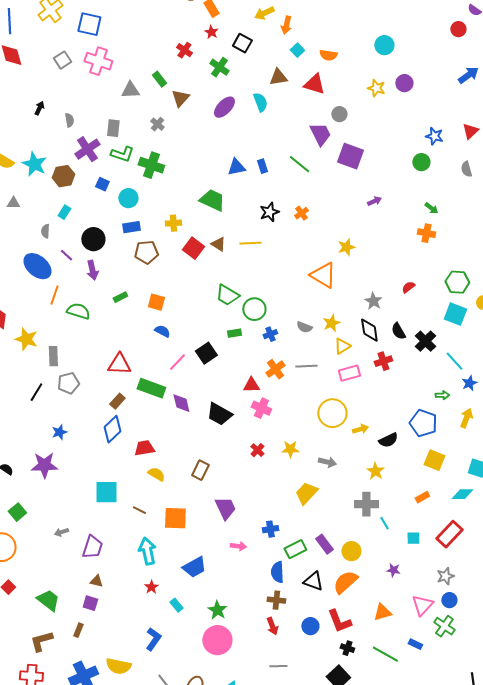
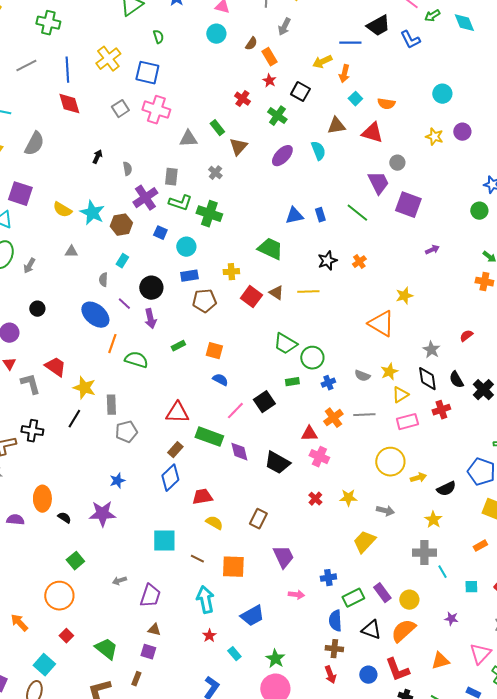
black line: (36, 392) -> (74, 419), moved

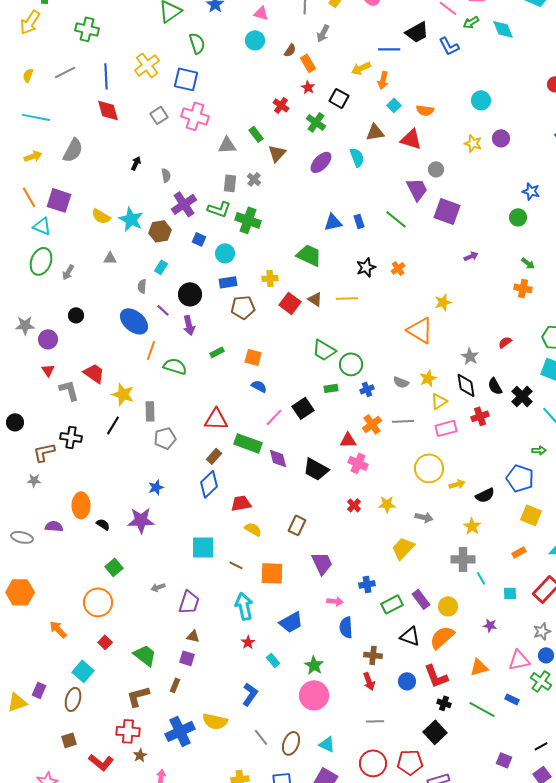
green semicircle: (158, 37) -> (197, 43), size x1.5
gray rectangle: (171, 177) -> (230, 183), moved
blue semicircle: (335, 621) -> (346, 627), moved
pink triangle: (480, 654) -> (519, 660), turned 35

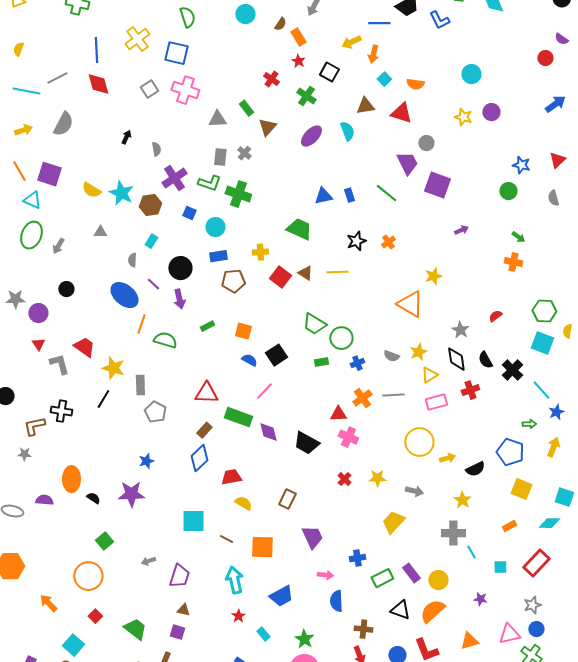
gray line: (65, 72) -> (57, 78), moved
black square: (303, 408) -> (276, 355), moved
gray pentagon: (165, 438) -> (155, 412), turned -30

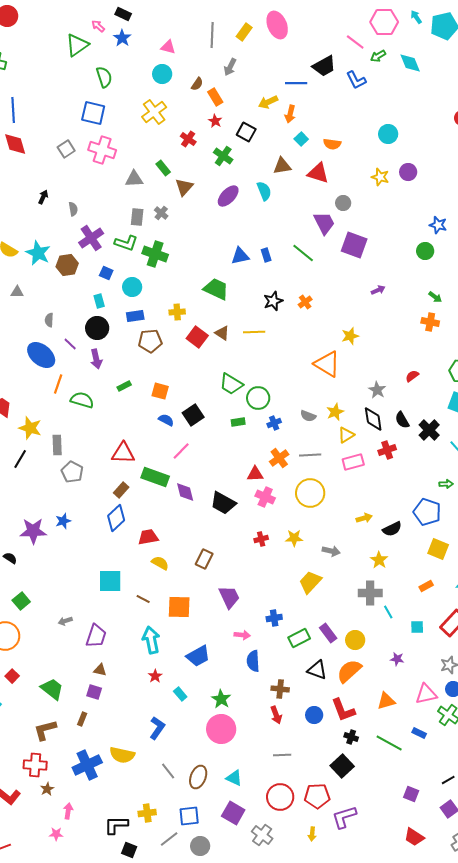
yellow cross: (137, 39) -> (154, 112), moved
cyan rectangle: (151, 241) -> (99, 301), moved, turned -48
yellow circle: (419, 442) -> (310, 493), moved
red cross: (344, 479) -> (261, 539), turned 32
purple star: (131, 494) -> (33, 531), moved

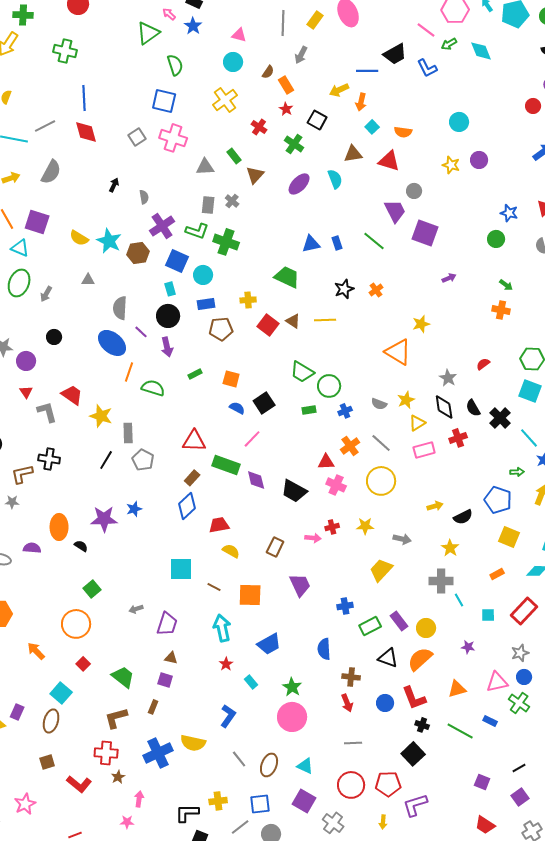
blue square: (106, 273) -> (177, 261), size x1.6
gray semicircle: (49, 320) -> (120, 308), size x1.6
gray line: (310, 455) -> (381, 443), turned 45
black line: (20, 459) -> (106, 460), moved
pink arrow: (242, 635) -> (313, 538), moved

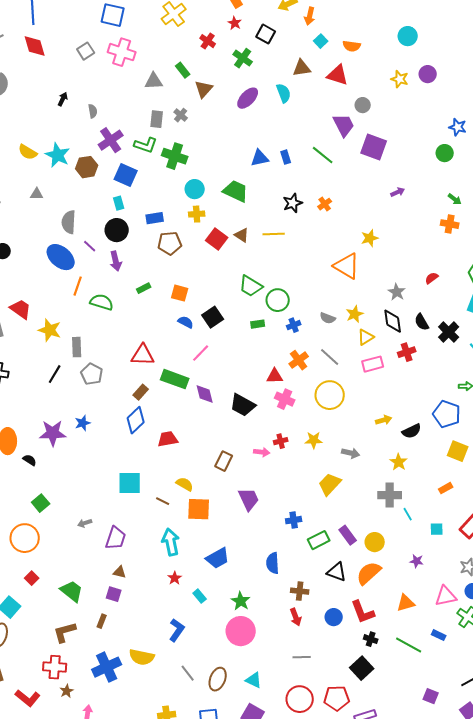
cyan circle: (203, 275) -> (195, 189), moved
yellow semicircle: (231, 551) -> (185, 484), moved

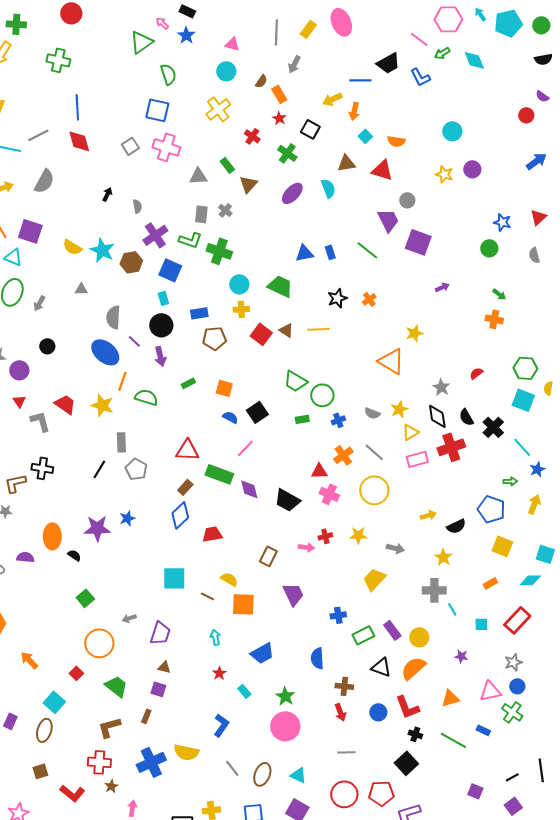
yellow star: (50, 330) -> (102, 405), moved
red cross: (407, 352) -> (451, 447), size x1.5
orange circle: (25, 538) -> (99, 643), moved
cyan arrow: (171, 542) -> (215, 637), size x0.6

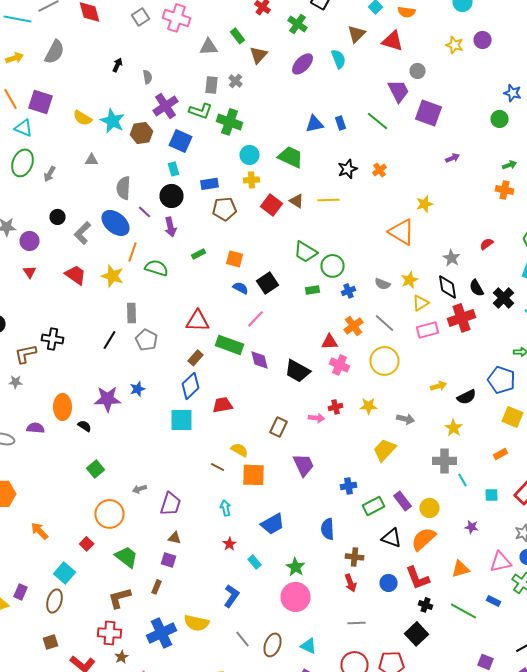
brown triangle: (346, 163) -> (356, 34), turned -36
green arrow: (499, 294) -> (510, 165), turned -56
gray L-shape: (40, 421) -> (82, 233), moved, turned -120
cyan square: (174, 578) -> (182, 420), moved

